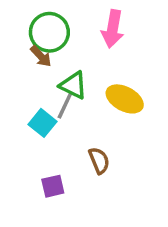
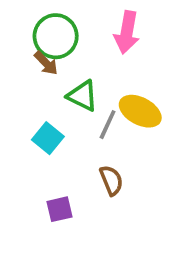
gray line: (65, 106) -> (108, 125), moved

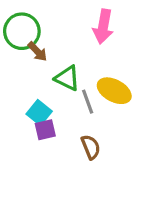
green circle: (56, 36) -> (22, 31), moved
gray line: (108, 125) -> (88, 102), turned -45
purple square: (59, 209) -> (45, 130), moved

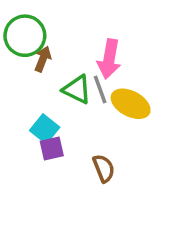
pink arrow: (103, 27) -> (109, 59), moved
brown arrow: (38, 52) -> (43, 59), turned -115
gray line: (88, 102) -> (100, 89), moved

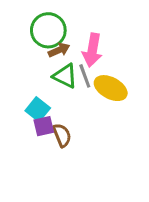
green circle: (25, 36) -> (48, 30), moved
brown arrow: (43, 59) -> (59, 50), moved, turned 45
brown semicircle: (104, 168) -> (62, 135), moved

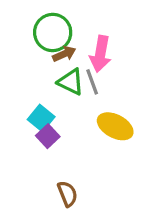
yellow ellipse: (111, 88) -> (115, 126), moved
purple square: (44, 126) -> (48, 136), turned -30
brown semicircle: (62, 135) -> (67, 194), moved

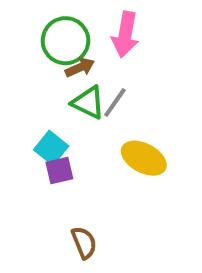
pink arrow: (100, 54) -> (125, 35), moved
gray line: (92, 82) -> (115, 103), turned 55
purple square: (48, 136) -> (59, 170), turned 30

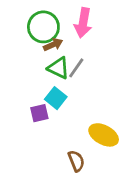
cyan square: (51, 148) -> (56, 98), moved
yellow ellipse: (144, 158) -> (104, 135), moved
brown semicircle: (84, 243) -> (76, 161), moved

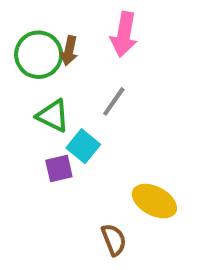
green circle: (43, 27) -> (39, 55), moved
brown arrow: (53, 45) -> (69, 51), moved, turned 126
green triangle: (58, 68) -> (53, 116), moved

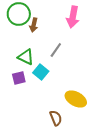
pink arrow: (124, 34) -> (73, 17), moved
green circle: (39, 55) -> (19, 14), moved
purple square: (59, 169) -> (19, 78), moved

